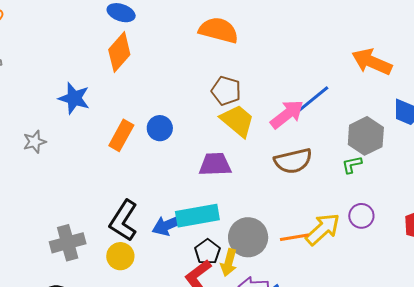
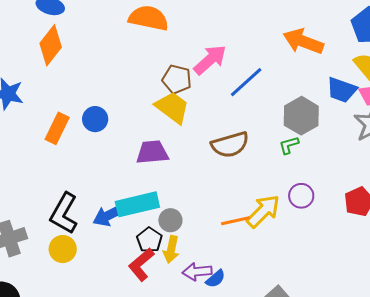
brown pentagon: (226, 91) -> (177, 79), moved
pink arrow: (287, 114) -> (210, 60), moved
gray circle: (248, 237) -> (170, 220), moved, size x0.6

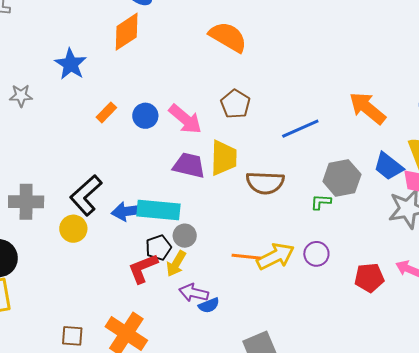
pink arrow: (210, 60) -> (185, 119), moved, turned 63
yellow trapezoid: (172, 107) -> (224, 158), moved, turned 36
orange rectangle: (57, 128) -> (106, 112), size x0.7

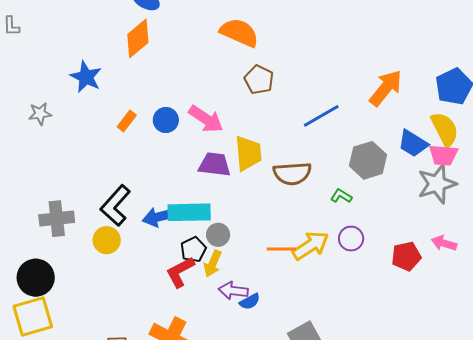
brown pentagon: (235, 104) -> (259, 80), moved
orange arrow: (367, 108) -> (386, 88), turned 96
green L-shape: (321, 202) -> (341, 196), moved, turned 35

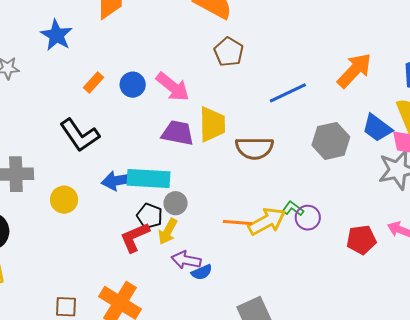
green L-shape: (341, 196) -> (293, 209), moved
black L-shape: (115, 206) -> (80, 135), moved, turned -81
black pentagon: (193, 250) -> (150, 216), turned -30

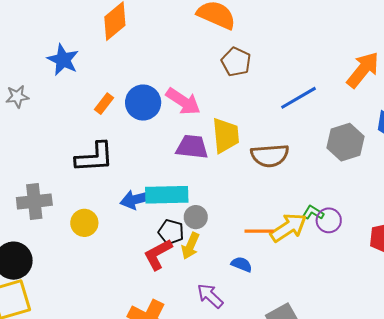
blue circle: (133, 85) -> (143, 103), size x1.4
black L-shape: (80, 135) -> (94, 157), turned -54
purple arrow: (186, 260) -> (210, 296), moved, turned 36
blue semicircle: (202, 272) -> (242, 264), moved, turned -130

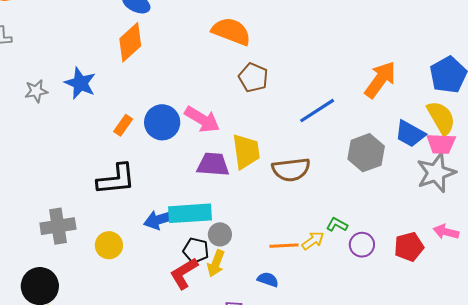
gray star: (17, 97) -> (36, 91), moved
purple circle: (329, 220) -> (362, 245), moved
yellow arrow: (288, 227) -> (313, 241), size x0.6

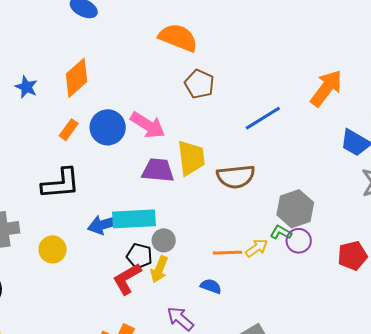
orange diamond: (130, 42) -> (76, 78), moved
blue star: (80, 83) -> (26, 87), size x0.7
gray hexagon: (366, 153) -> (295, 209), moved
purple circle: (362, 245) -> (299, 241), moved

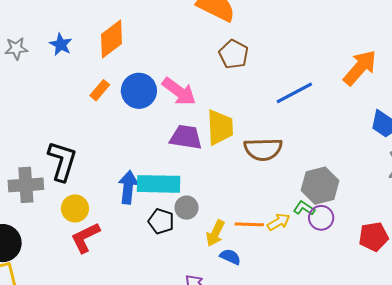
black L-shape: (61, 184) -> (62, 161), moved, turned -72
blue arrow: (104, 224) -> (128, 187), turned 108
yellow arrow: (159, 269) -> (215, 233), moved
red L-shape: (127, 279) -> (85, 238), moved

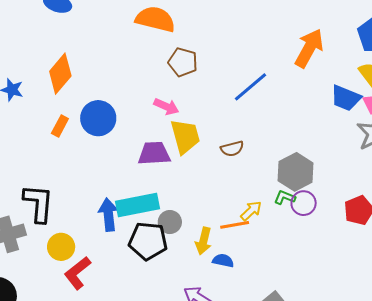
pink arrow: (179, 91) -> (166, 107), moved, size x0.7
brown semicircle: (263, 149) -> (232, 149), size x0.6
black pentagon: (161, 221) -> (148, 241), size x1.5
yellow arrow: (279, 222) -> (251, 211), moved

